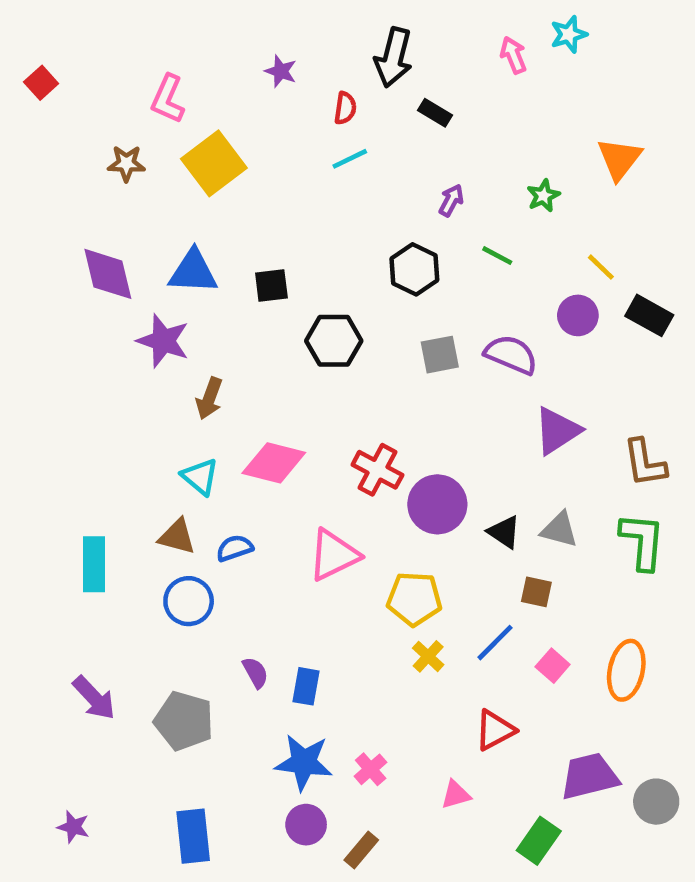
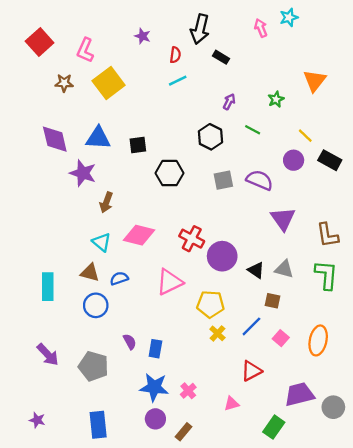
red square: (41, 83) -> (40, 42), moved, size x1.6
purple triangle: (557, 431) -> (283, 219), turned -32

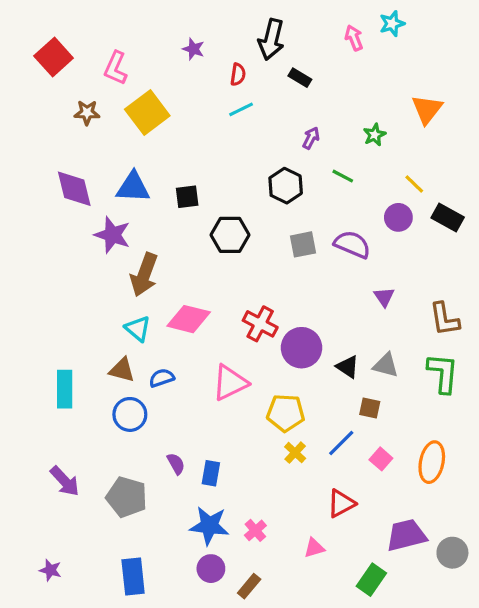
brown arrow: (106, 202) -> (144, 275), size x1.5
purple triangle: (283, 219) -> (384, 297), size x0.6

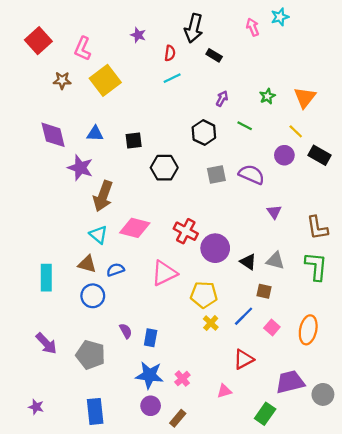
orange triangle: (427, 109) -> (305, 97), moved
blue triangle: (133, 187) -> (95, 134), size x0.7

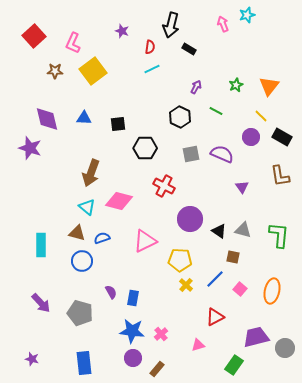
purple star: (80, 168) -> (30, 148), moved
brown L-shape: (317, 228) -> (280, 176), moved
red cross: (186, 231) -> (164, 186), moved

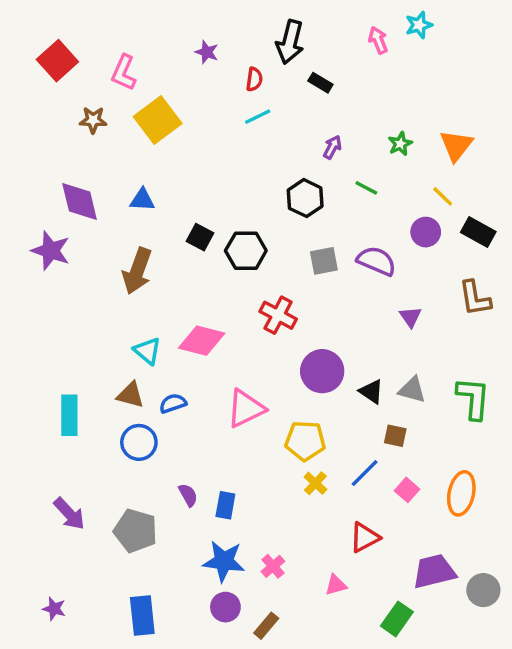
black square: (118, 124) -> (200, 237), moved, turned 35
brown arrow: (91, 173) -> (137, 271), moved

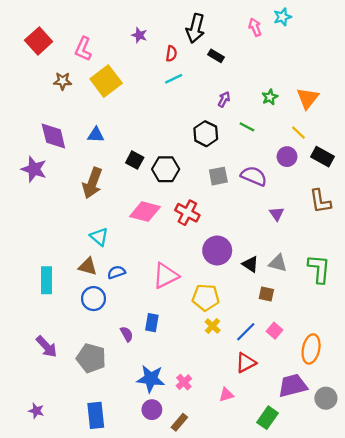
pink diamond: (202, 341) -> (145, 212), moved
blue line: (365, 473) -> (246, 332), moved
orange ellipse: (461, 493) -> (311, 349), moved
blue rectangle: (225, 505) -> (152, 323), moved

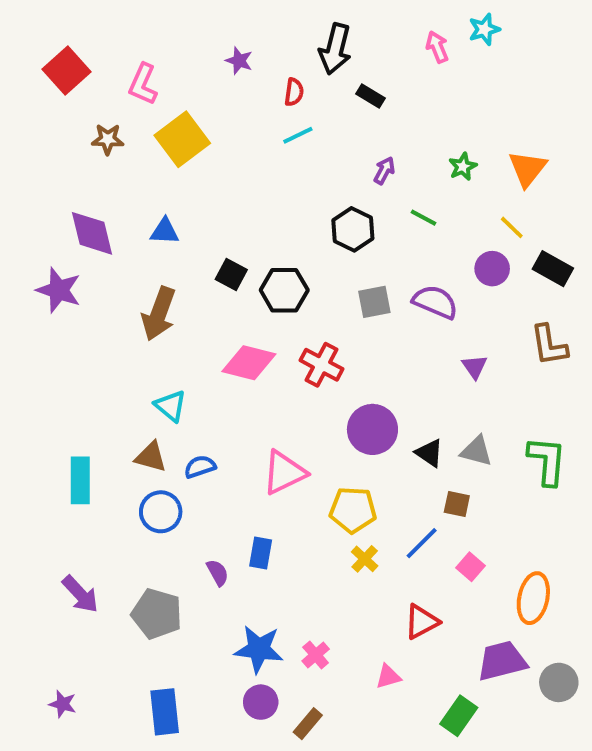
blue line: (246, 332) -> (422, 543), moved

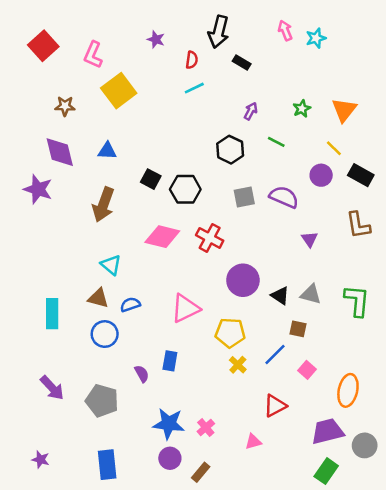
cyan star: (484, 29) -> (316, 38), moved
brown star: (108, 139) -> (65, 106), moved
green rectangle: (459, 716) -> (326, 471), moved

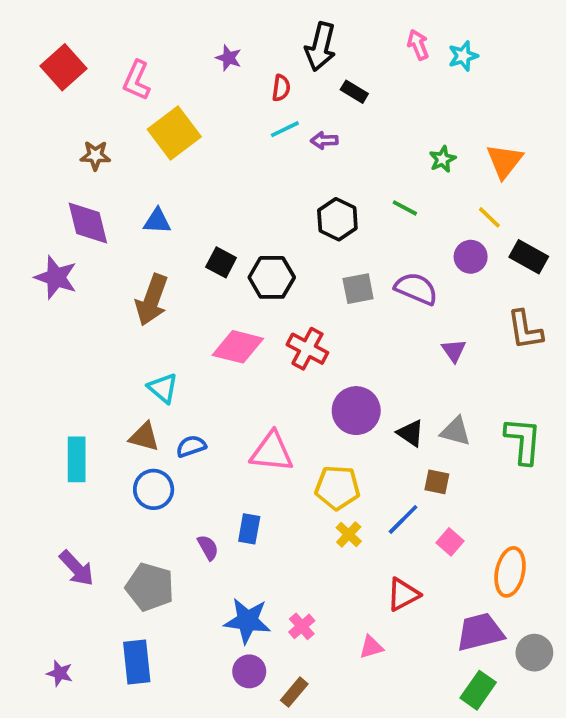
purple arrow: (251, 111) -> (324, 140), moved, turned -120
pink triangle: (185, 308) -> (272, 452), turned 32
blue rectangle: (107, 465) -> (137, 662), moved

